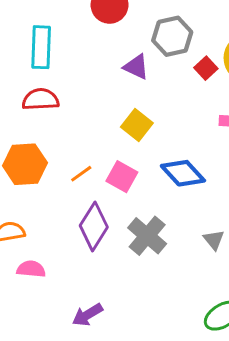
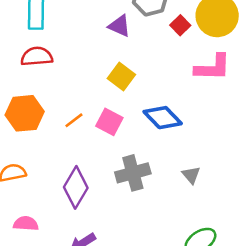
purple diamond: (94, 226) -> (76, 187), moved
gray cross: (147, 236) -> (133, 173), turned 36
pink semicircle: (31, 269) -> (26, 224), moved

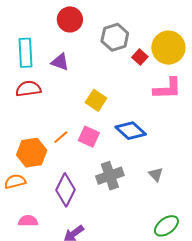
purple triangle: (119, 26) -> (60, 62), moved
orange hexagon: (25, 113) -> (32, 153), moved

